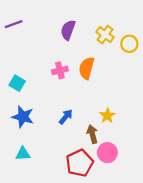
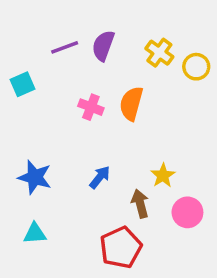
purple line: (14, 24) -> (65, 47), moved
pink cross: (60, 70) -> (91, 107), turned 35
cyan square: (17, 83) -> (23, 84), moved, turned 35
pink circle: (107, 153) -> (187, 212), moved

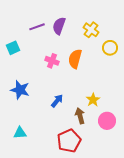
yellow circle: (196, 67) -> (110, 48), moved
blue star: (35, 177) -> (20, 90), moved

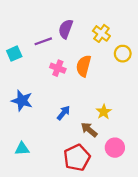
purple line: (37, 27) -> (43, 41), moved
brown arrow: (80, 116) -> (89, 130), turned -35
pink circle: (107, 121) -> (115, 148), moved

